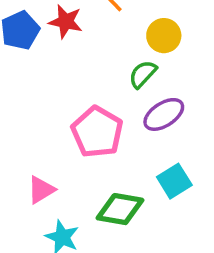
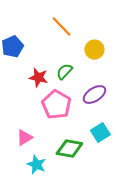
red star: (66, 22) -> (38, 78), moved
green semicircle: (143, 74) -> (64, 72), moved

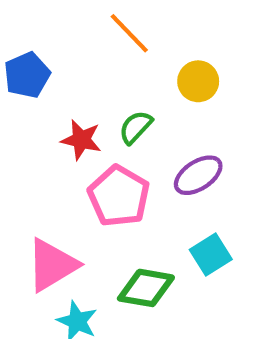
pink triangle: (24, 138) -> (52, 265), size x1.6

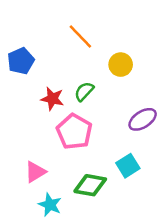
purple ellipse: (198, 175) -> (143, 119), moved
pink triangle: (52, 265) -> (35, 172), size x0.7

